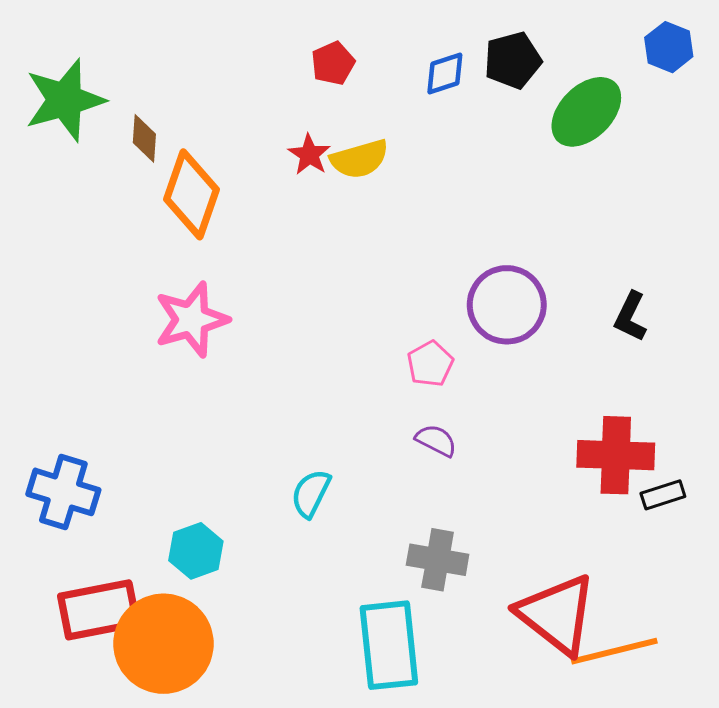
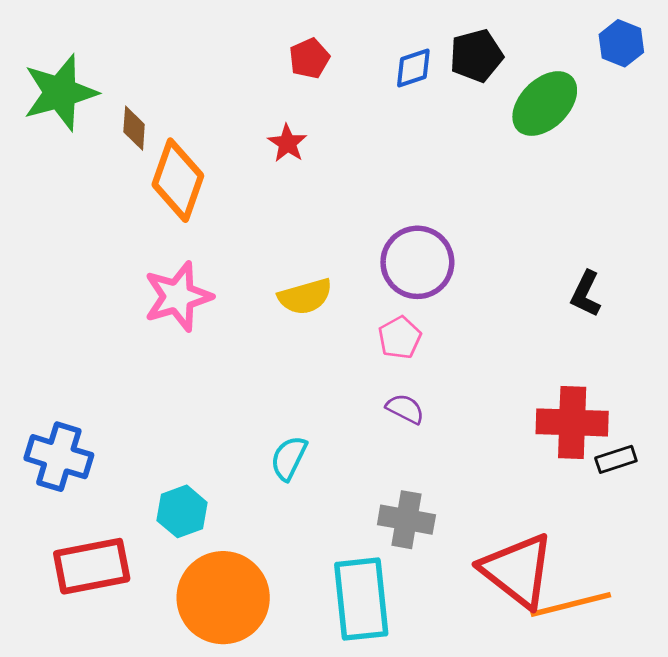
yellow semicircle: (359, 159) -> (305, 297), moved
purple circle: (507, 305) -> (417, 262), moved
orange circle: (163, 644) -> (223, 598), moved

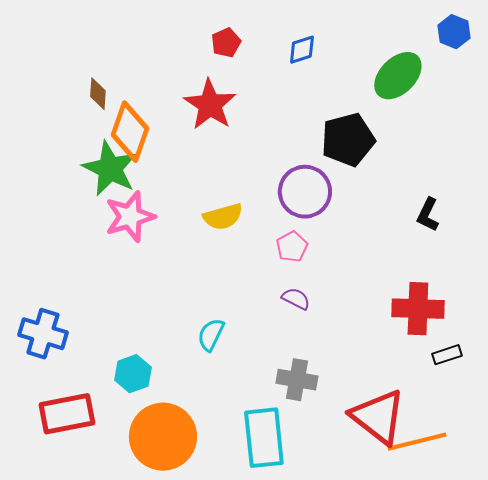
black pentagon: (476, 56) -> (348, 140), moved, size x1.4
green star: (60, 93) -> (110, 169), moved, turned -30
red star: (287, 143) -> (210, 105), size x1.8
black rectangle: (616, 459) -> (447, 355), moved

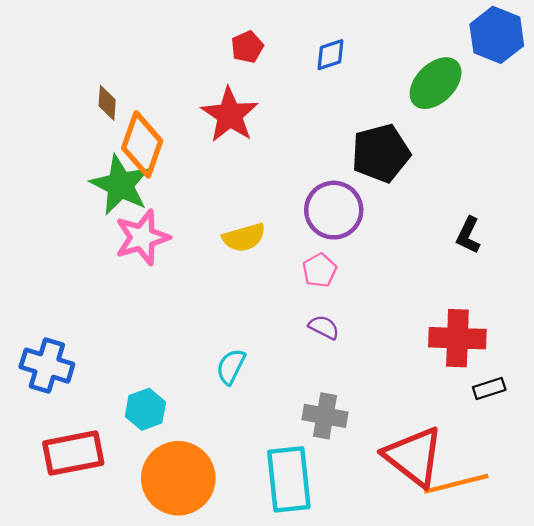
blue hexagon: (454, 32) -> (497, 35), size x1.5

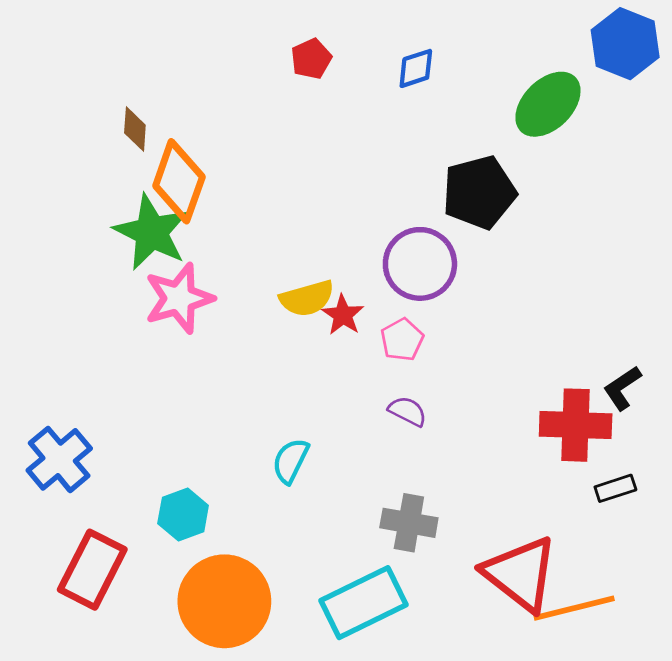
red star: (230, 115) -> (343, 315), moved, size x0.6
black L-shape: (468, 235) -> (622, 388), moved, turned 30
blue cross: (47, 366) -> (59, 459), turned 33
red rectangle: (73, 453) -> (92, 570), turned -52
cyan rectangle: (289, 479) -> (363, 603), turned 70

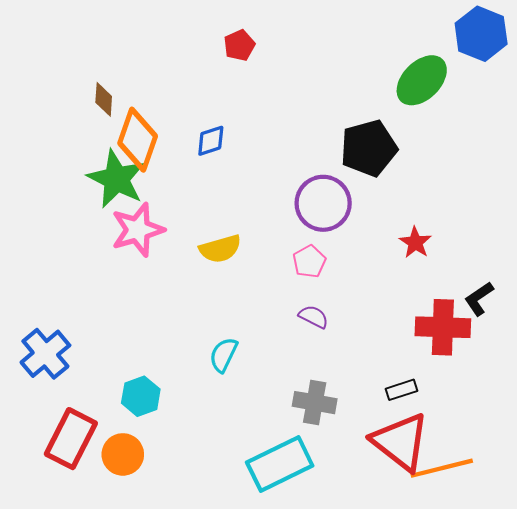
blue diamond: (416, 68) -> (211, 141), moved
yellow semicircle: (307, 298) -> (220, 249), moved
red star: (343, 315) -> (415, 242), moved
black rectangle: (615, 488) -> (402, 390), moved
orange circle: (224, 601) -> (123, 454), moved, size x0.6

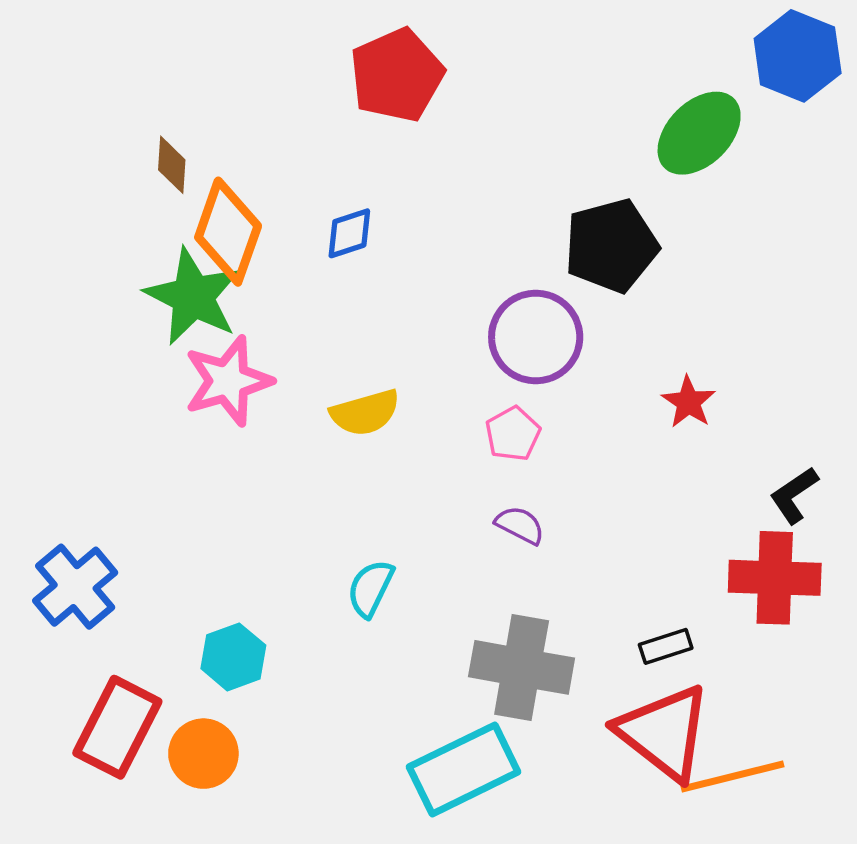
red pentagon: (239, 45) -> (397, 75), size x1.8
red cross: (443, 327) -> (775, 578), moved
gray cross: (315, 403) -> (522, 667), size x1.4

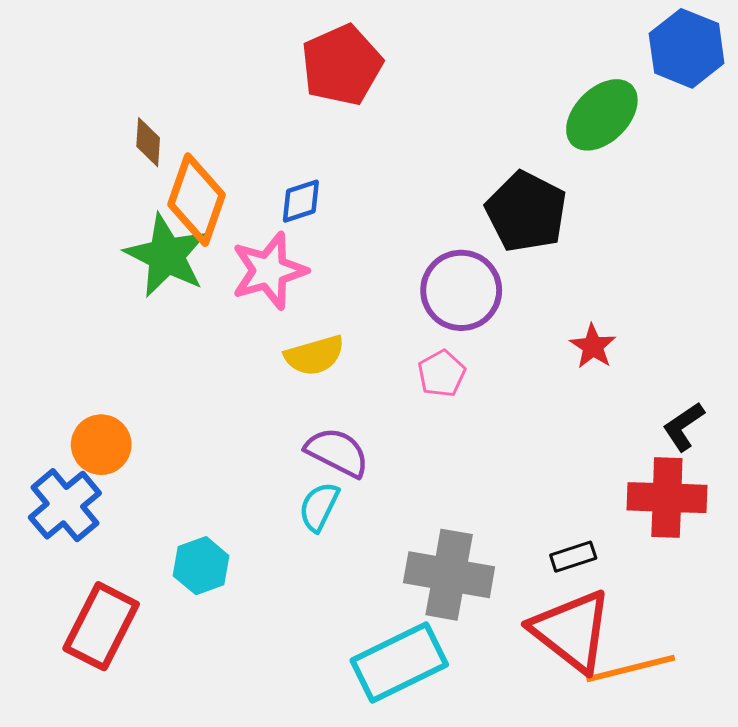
black pentagon: (611, 246) -> (526, 212), turned -30
pink star: (228, 381) -> (269, 271), moved
purple semicircle: (520, 525) -> (337, 452), moved, size x1.5
orange circle: (203, 754) -> (101, 445), moved

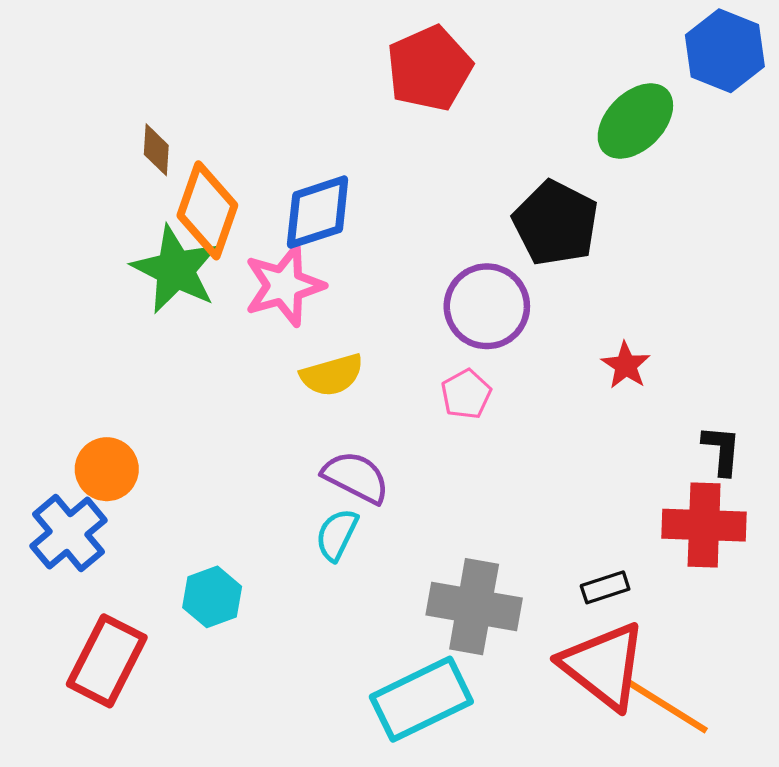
red pentagon: (342, 65) -> (429, 68), moved
blue diamond: (301, 201) -> (318, 212), size x1.6
black L-shape: (684, 426) -> (722, 450), turned 129
orange line: (631, 669) -> (666, 706), turned 46

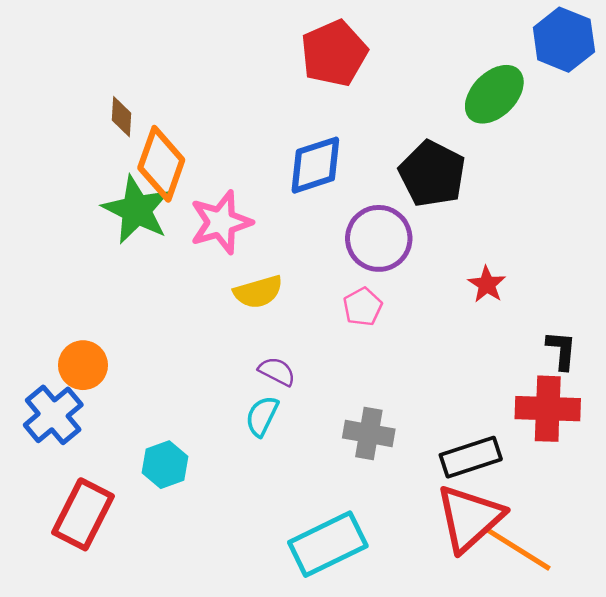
blue diamond: (318, 212) -> (315, 165), moved
purple semicircle: (356, 477) -> (277, 371), size x0.7
black rectangle: (605, 587) -> (471, 457), size x1.6
gray cross: (474, 607) -> (369, 434), moved, size x0.7
red triangle: (603, 666) -> (469, 518), turned 40

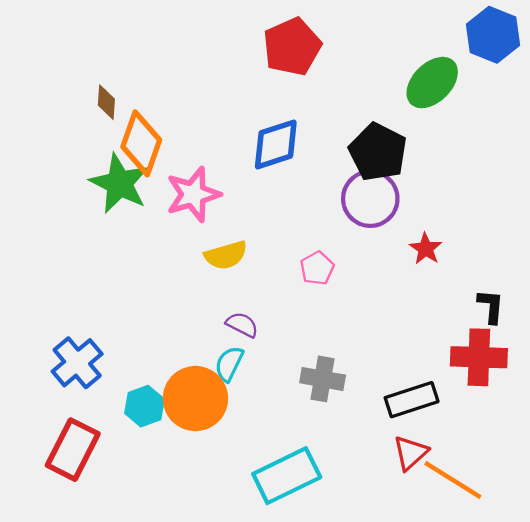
purple circle: (379, 238) -> (370, 199), moved
orange circle: (83, 365) -> (195, 399), moved, size x1.5
blue cross: (53, 415) -> (77, 363), moved
red triangle: (469, 518) -> (410, 453), size x0.6

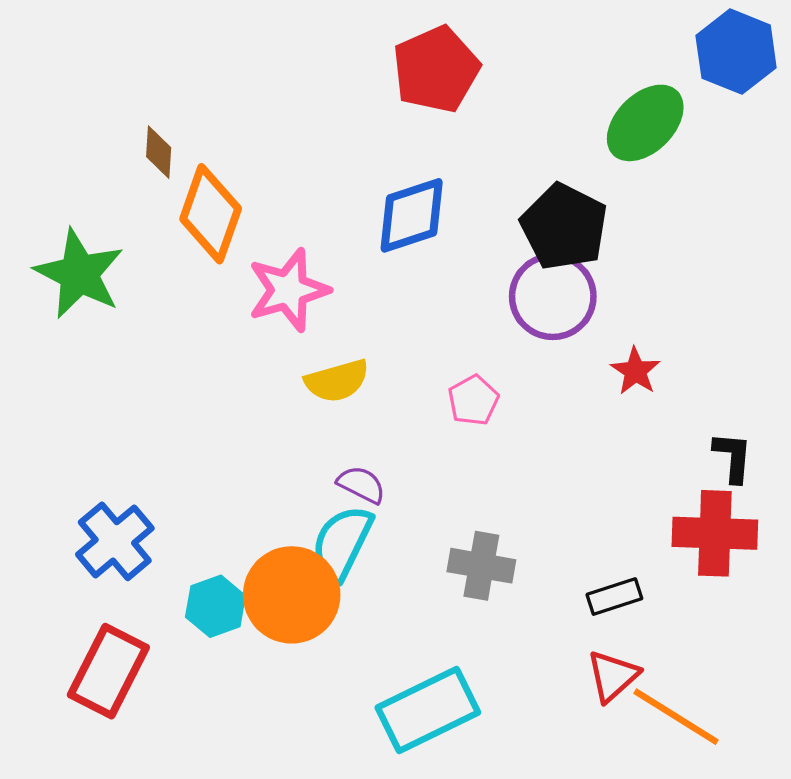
green star: (119, 184) -> (79, 274), moved
cyan semicircle: (229, 364) -> (342, 543), size x1.4
black rectangle: (412, 400) -> (614, 597), size x0.7

